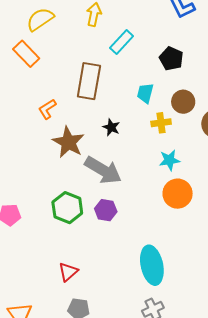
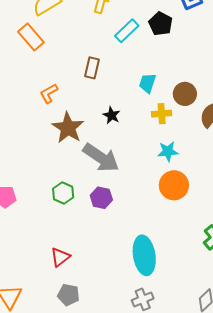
black pentagon: (171, 59) -> (161, 24), moved
brown rectangle: (89, 81) -> (92, 68), size x0.6
green hexagon: (67, 208) -> (63, 193), size x0.7

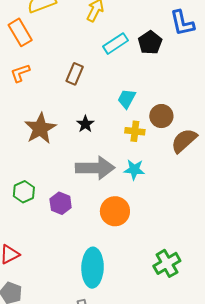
orange L-shape: (49, 93) -> (20, 73), moved
gray arrow: (101, 158) -> (95, 168), moved, turned -45
orange circle: (174, 185) -> (115, 211), moved

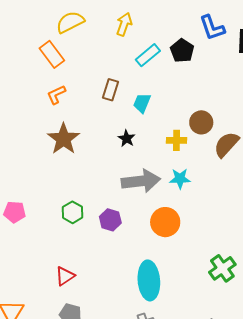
cyan trapezoid: (127, 99) -> (142, 103), moved
brown star: (40, 128) -> (63, 139), moved

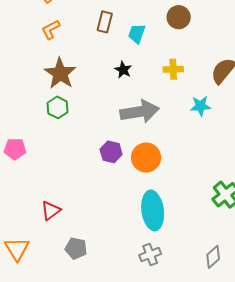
brown circle: (201, 122) -> (179, 17), moved
cyan star: (180, 179) -> (201, 106), moved
green hexagon: (73, 212) -> (58, 107), moved
orange circle: (165, 222) -> (146, 158), moved
red triangle: (65, 276) -> (51, 211), moved

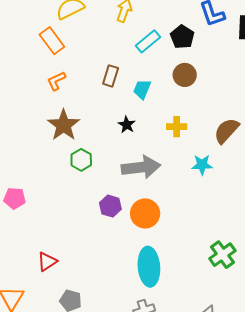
green hexagon: (58, 107) -> (81, 160), moved

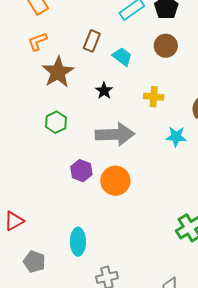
cyan trapezoid: (142, 89) -> (122, 57), turned 100
brown star: (64, 125) -> (58, 72), moved
cyan ellipse: (149, 267) -> (78, 242), moved, size x0.7

